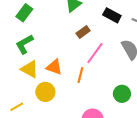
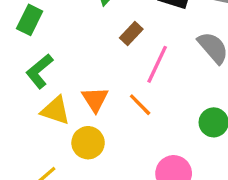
orange triangle: (54, 67) -> (95, 99), turned 48
orange line: (80, 75) -> (140, 105), turned -49

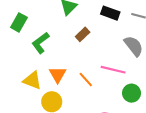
pink line: (157, 64) -> (113, 70), moved, turned 75
green L-shape: (39, 71) -> (40, 43), moved

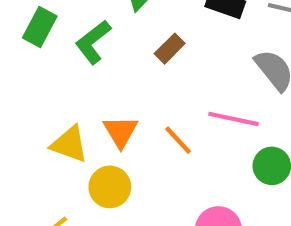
green L-shape: (40, 43) -> (93, 42), moved

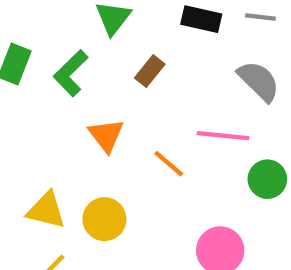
orange triangle: (121, 132) -> (106, 135), moved
yellow triangle: (69, 144) -> (46, 210), moved

